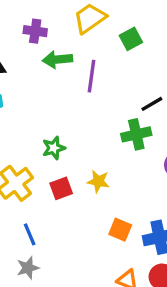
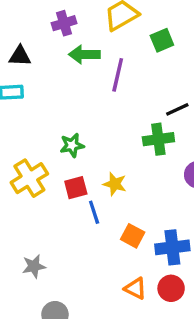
purple cross: (35, 31) -> (64, 23), turned -30
blue line: (30, 234) -> (94, 212), moved

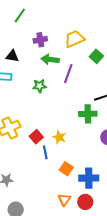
green square: (162, 40) -> (96, 56), turned -32
green star: (72, 145) -> (39, 86), moved
red square: (76, 188) -> (36, 137), turned -32
orange triangle: (135, 288) -> (64, 200), turned 32

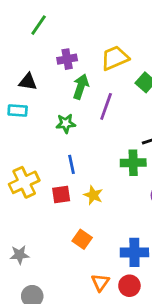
green arrow: (50, 59) -> (81, 87), turned 102
red square: (36, 137) -> (61, 195), turned 32
blue line: (45, 152) -> (72, 164), moved
orange square: (66, 169) -> (82, 239), moved

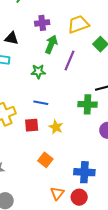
blue line: (72, 164) -> (41, 103), turned -72

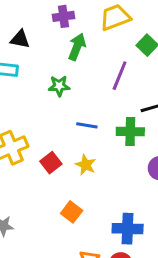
purple line: (70, 60) -> (120, 76), moved
blue line: (41, 103) -> (87, 125), moved
red square: (32, 125) -> (51, 163), turned -32

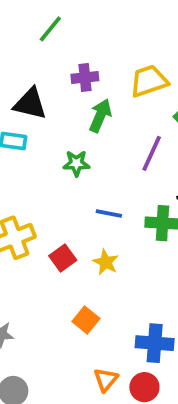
black triangle: (20, 39) -> (30, 104), size x1.4

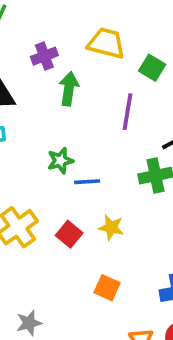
yellow trapezoid: (149, 81) -> (106, 43), turned 48
green star: (76, 163) -> (60, 161), moved
blue line: (109, 213) -> (87, 182), moved

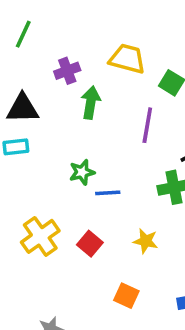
yellow star: (111, 227) -> (146, 241), moved

